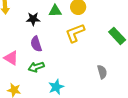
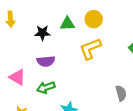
purple semicircle: (36, 44) -> (46, 61), turned -77

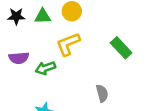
black star: (42, 33) -> (16, 16), moved
green arrow: (46, 87) -> (45, 68), moved

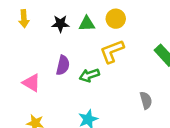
purple semicircle: (19, 58) -> (63, 65), turned -72

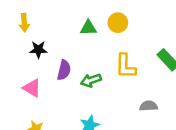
black star: (60, 24) -> (38, 50), moved
yellow L-shape: (112, 51) -> (126, 66), moved, turned -68
gray semicircle: (146, 100) -> (149, 106), turned -78

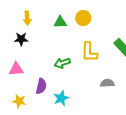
yellow arrow: (24, 23) -> (27, 18), moved
purple semicircle: (64, 70) -> (41, 86), moved
pink triangle: (32, 88) -> (16, 69), turned -35

